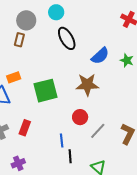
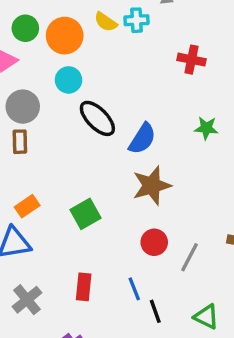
blue semicircle: (100, 56) -> (142, 139), moved
green square: (45, 91) -> (85, 214), size x0.7
red rectangle: (25, 128) -> (84, 287), moved

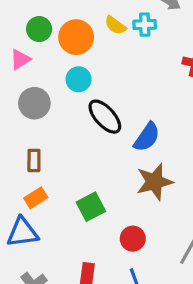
brown rectangle: (20, 142) -> (34, 160), moved
red circle: (154, 242) -> (133, 239), moved

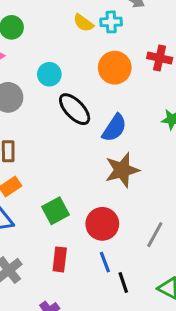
orange circle: (76, 37) -> (115, 68), moved
green square: (91, 207) -> (56, 211), moved
red circle: (133, 239) -> (102, 224), size x1.4

